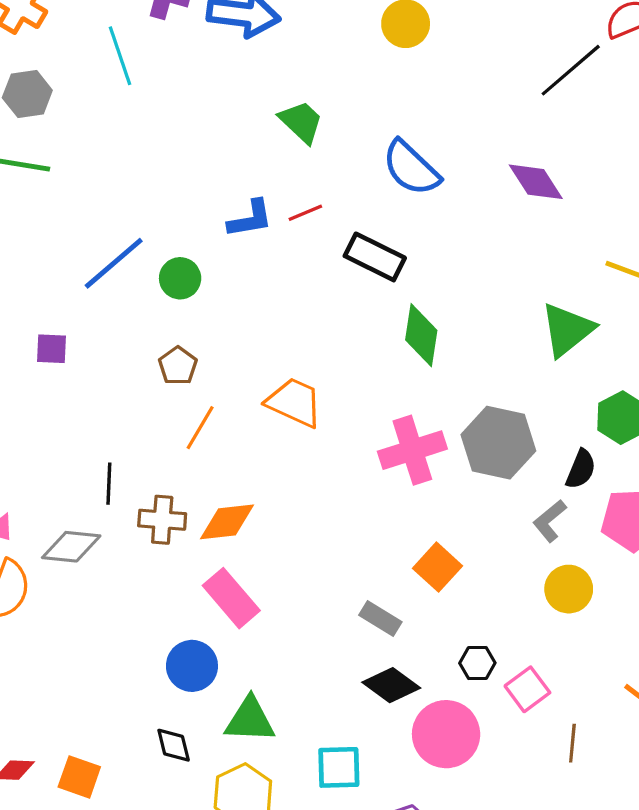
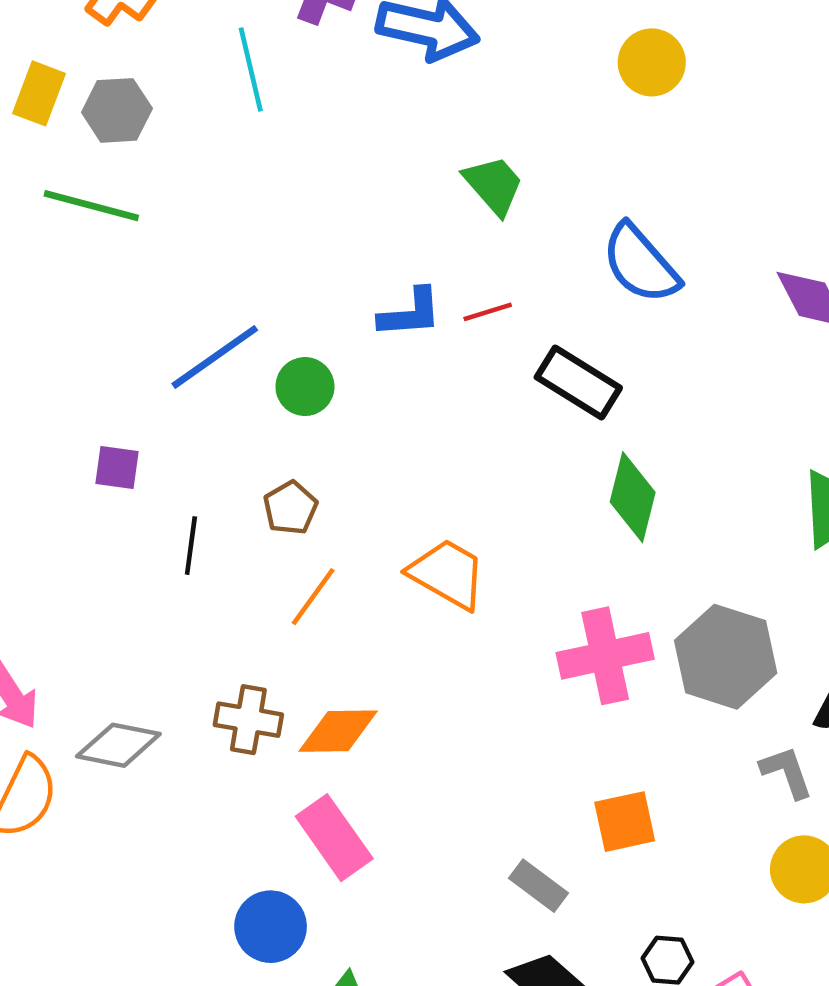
black line: (109, 484) -> (191, 546), moved
gray L-shape: (550, 521) -> (787, 772), turned 105
orange square: (437, 567) -> (625, 822), turned 30

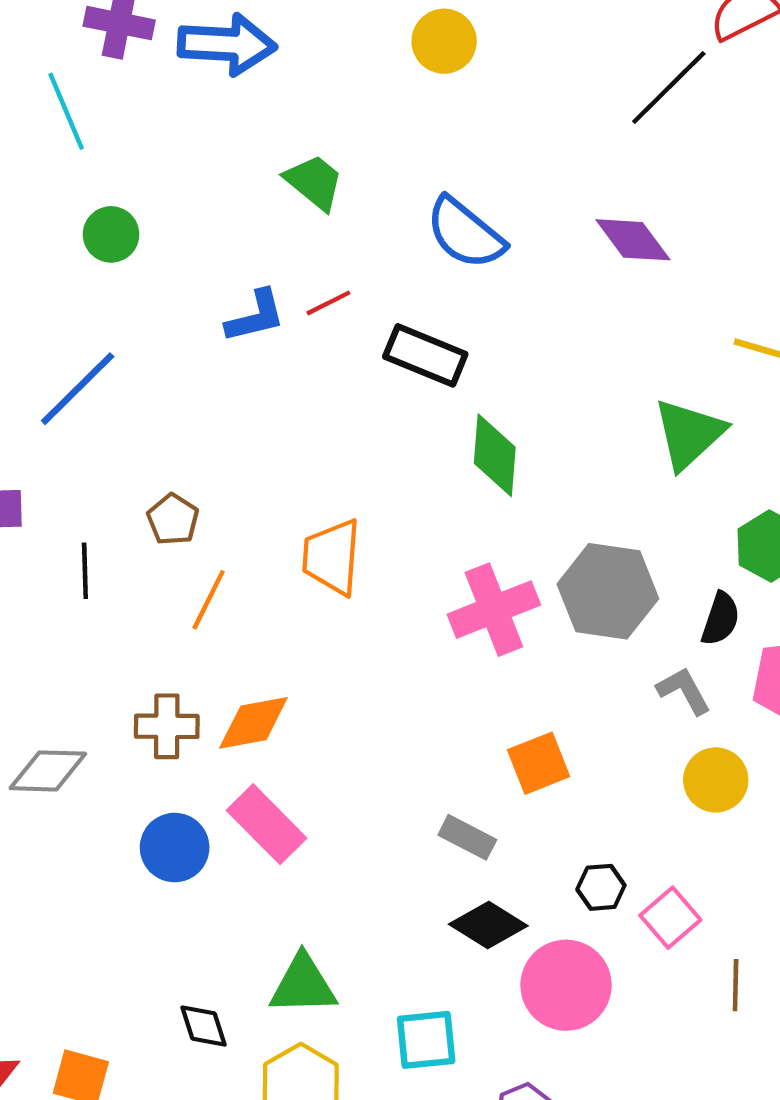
green circle: (305, 387) -> (111, 234), moved
orange trapezoid: (447, 574) -> (332, 557), turned -106
blue circle: (271, 927) -> (175, 848), moved

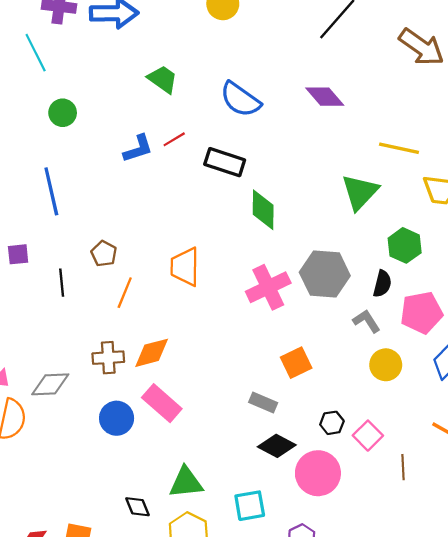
blue line: (78, 389) -> (51, 191), turned -54

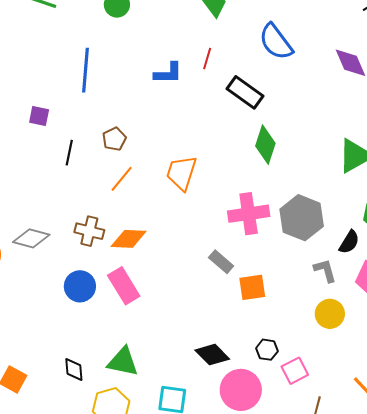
red line: (174, 139) -> (207, 59), turned -60
blue L-shape: (138, 149) -> (168, 73), moved
gray rectangle: (263, 403) -> (221, 262), moved

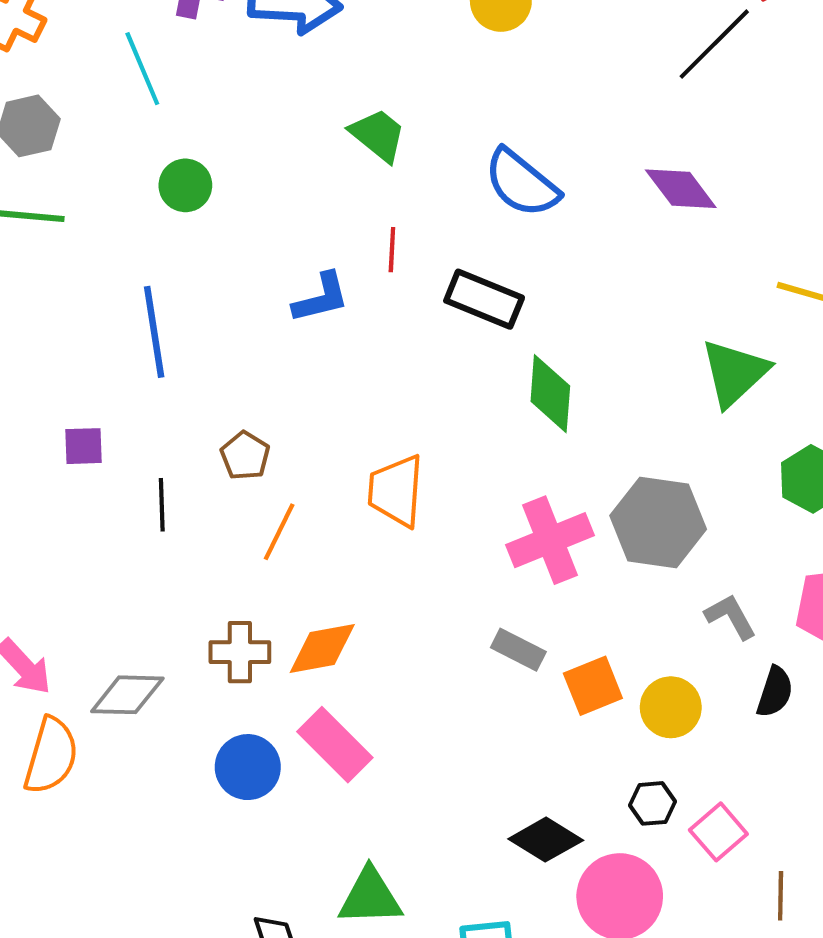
black semicircle: (349, 242) -> (775, 692), moved
yellow circle: (330, 314) -> (671, 707), moved

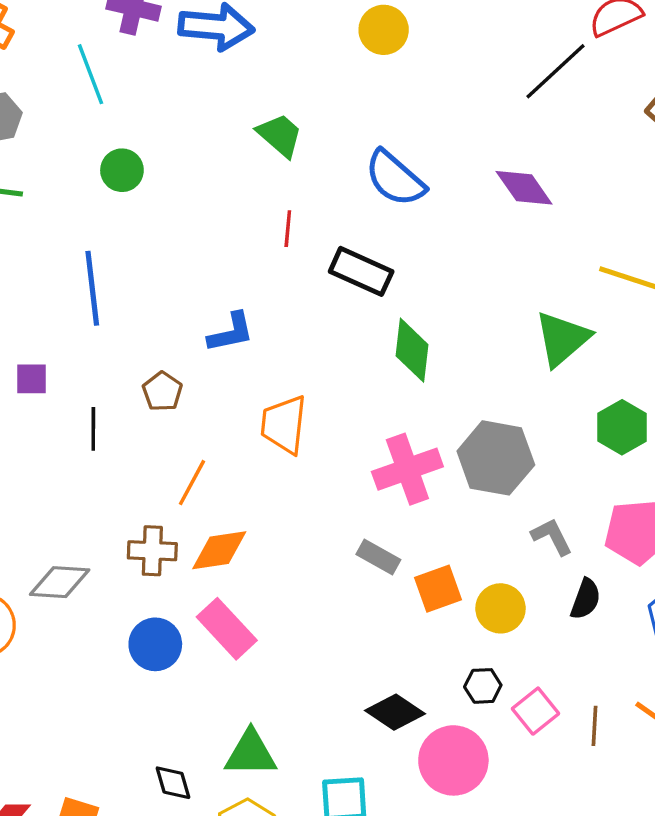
blue L-shape: (321, 298) -> (231, 332), moved
orange line: (279, 532) -> (192, 483), moved
brown line: (781, 896) -> (595, 726), moved

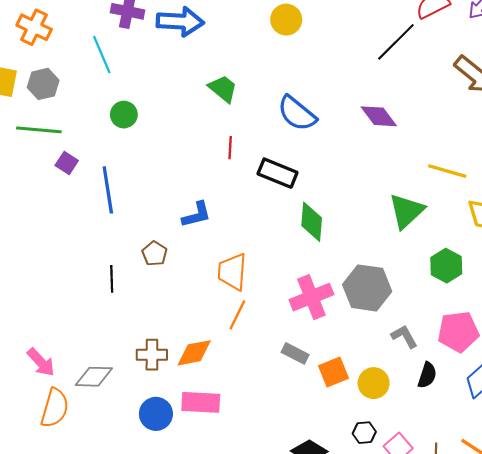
purple square: (31, 379) -> (67, 163), moved, turned 35
orange line: (192, 483) -> (237, 315), moved
pink rectangle: (227, 629) -> (201, 402), turned -42

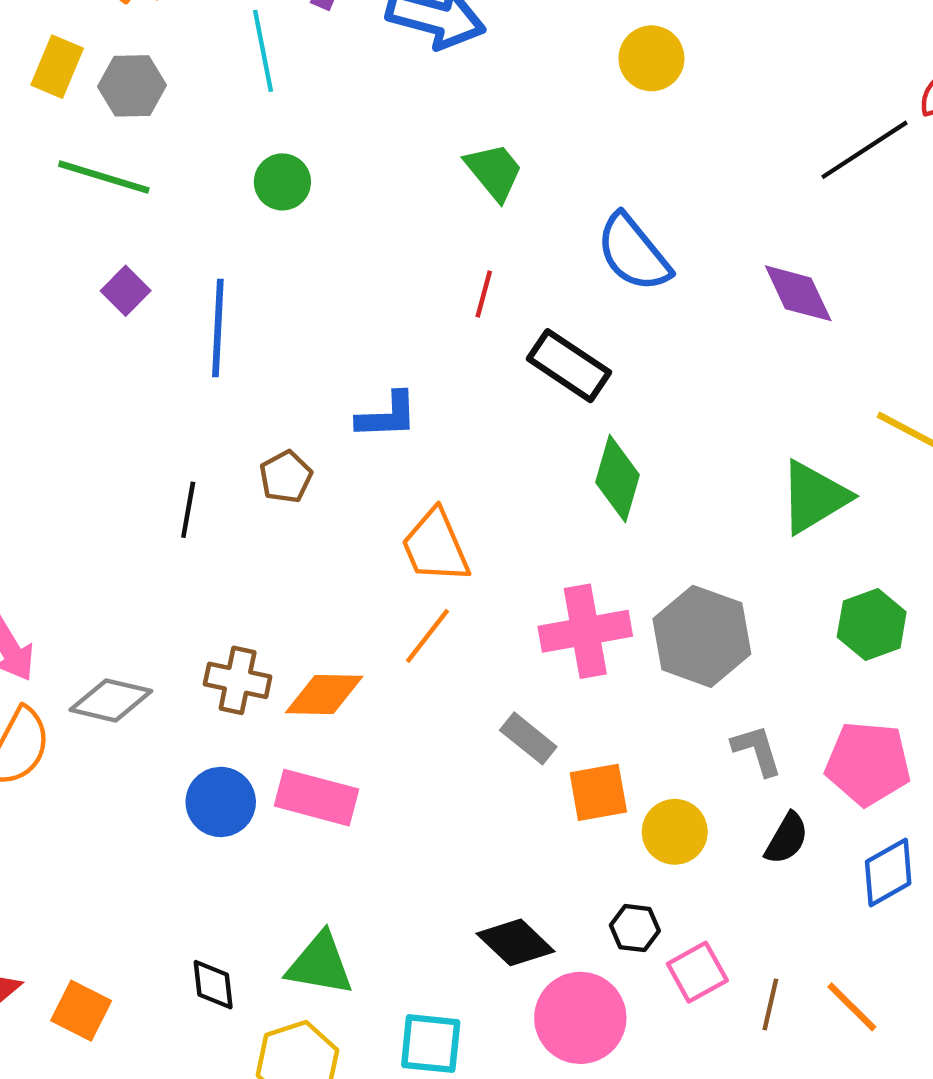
purple square: (67, 163) -> (126, 291), moved
orange trapezoid: (232, 272) -> (435, 546), turned -39

